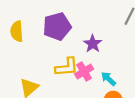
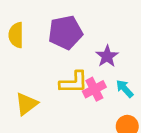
cyan arrow: (108, 79) -> (125, 89), moved

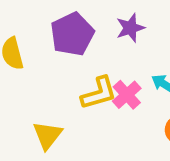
purple star: (107, 56) -> (130, 28), moved, turned 30

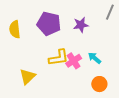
purple pentagon: (72, 34) -> (49, 24), turned 30

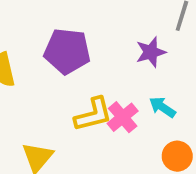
purple star: (81, 25) -> (151, 52), moved

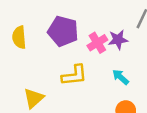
pink cross: (123, 117) -> (97, 43), moved

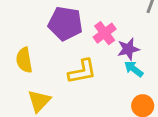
yellow semicircle: (19, 37) -> (24, 60), moved
purple star: (118, 40) -> (128, 49), moved

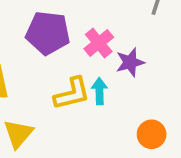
cyan arrow: (134, 69) -> (99, 91), moved, turned 54

